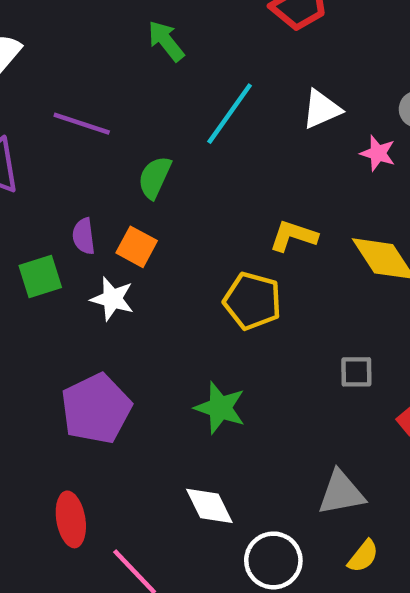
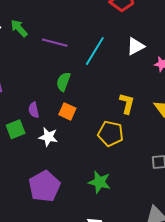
green arrow: (166, 41) -> (19, 28), moved
purple line: (82, 124) -> (55, 43), moved
yellow L-shape: (293, 236) -> (127, 103), turned 90
orange square: (137, 247) -> (67, 111), moved

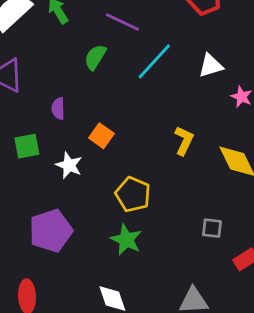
purple line: (55, 43) -> (122, 22), moved
green semicircle: (63, 82) -> (95, 57), moved
purple semicircle: (34, 110) -> (58, 108), moved
yellow pentagon: (111, 134) -> (133, 194), moved

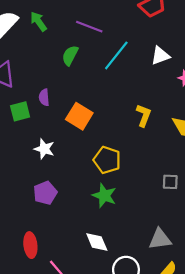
orange square: (101, 136) -> (79, 116), size x1.4
green square: (27, 146) -> (20, 111), moved
white star: (69, 165) -> (44, 149), moved
purple pentagon: (51, 231) -> (45, 193), size x0.7

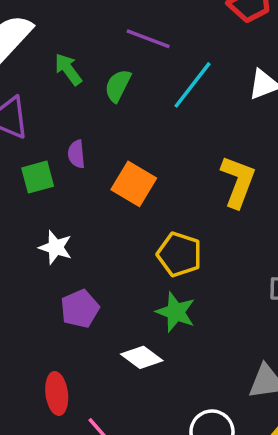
green arrow: (38, 21) -> (68, 69), moved
yellow L-shape: (144, 115) -> (238, 182), size x1.4
white star: (44, 149) -> (56, 247), moved
white diamond: (97, 242) -> (142, 357), moved, turned -30

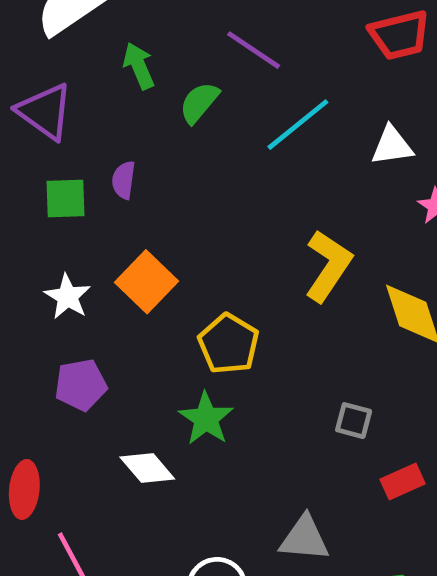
orange square: (134, 184) -> (146, 282), moved

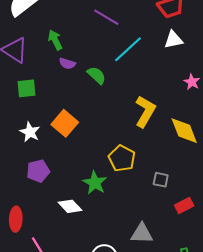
green arrow: (139, 66) -> (55, 40), moved
green semicircle: (199, 103) -> (97, 75), moved, turned 96
white triangle: (392, 146) -> (173, 40), moved
purple semicircle: (124, 180) -> (67, 63), moved, turned -77
yellow pentagon: (229, 344) -> (122, 158), moved

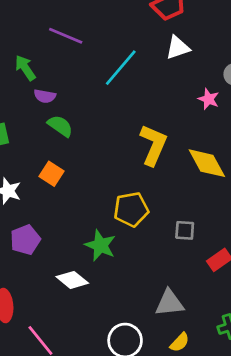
purple line: (106, 17) -> (66, 36), moved
green semicircle: (97, 75) -> (60, 126), moved
orange square: (65, 123) -> (51, 174), size x0.7
yellow pentagon: (122, 158) -> (131, 209), turned -30

